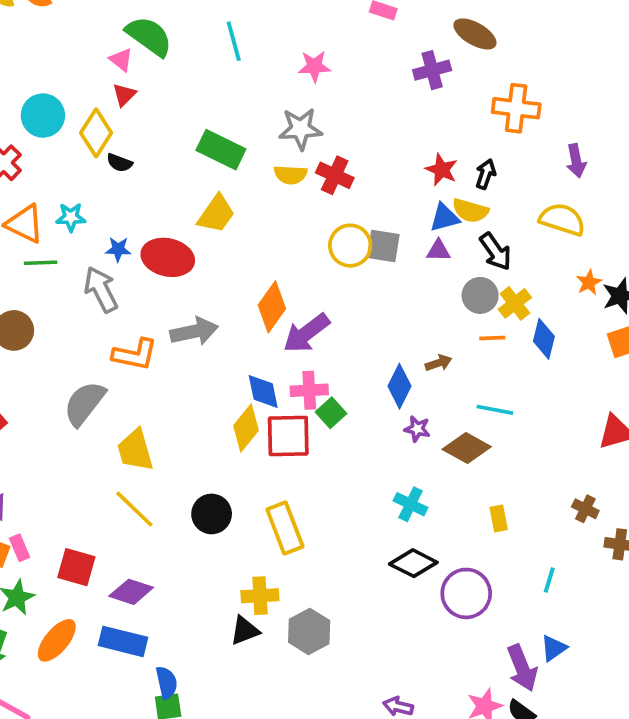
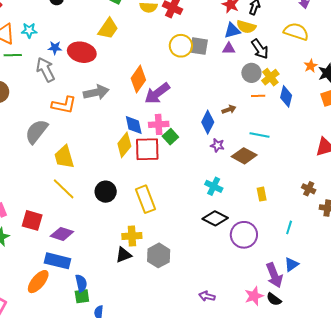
orange ellipse: (57, 640) -> (38, 282), moved

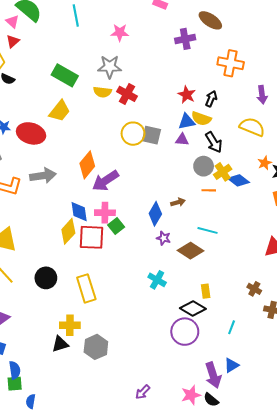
blue diamond: (286, 96) -> (238, 180), moved, turned -70
black diamond: (215, 218) -> (193, 309), moved
purple arrow: (207, 296) -> (143, 392), turned -63

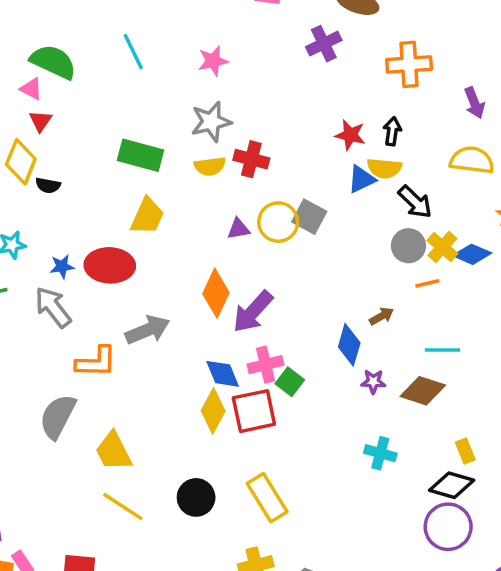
gray square: (151, 135) -> (309, 217), turned 30
purple triangle: (182, 140) -> (239, 229), moved

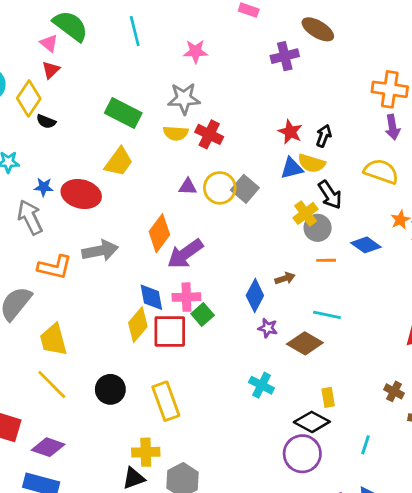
orange cross: (409, 64) -> (390, 89), moved
yellow cross: (442, 247) -> (306, 213), moved

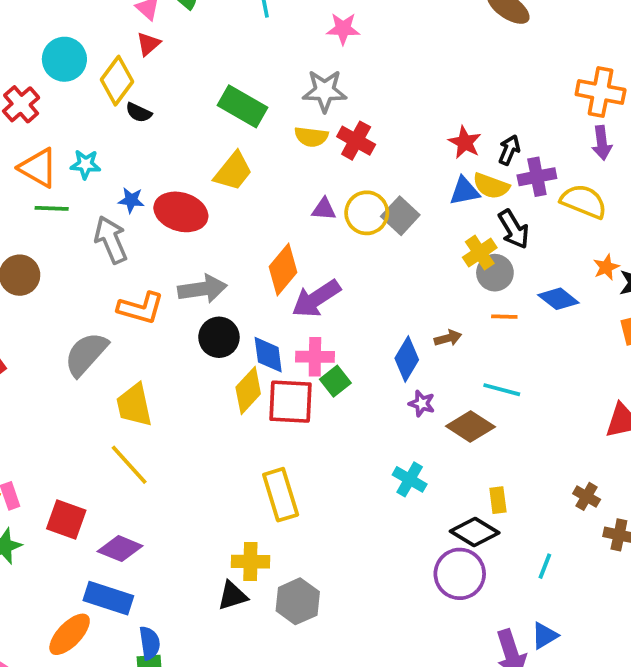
purple cross: (285, 56) -> (537, 177), moved
black circle: (110, 389) -> (219, 337), moved

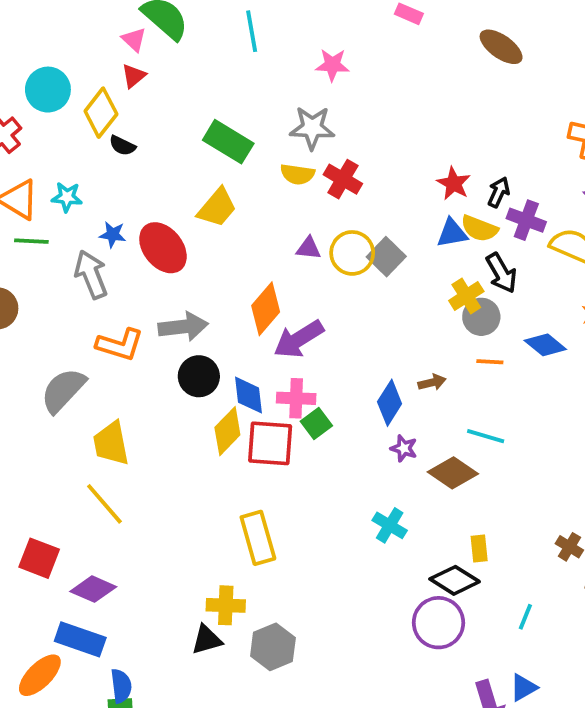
purple cross: (537, 177) -> (526, 220), turned 30
red ellipse: (181, 212) -> (163, 248), turned 33

